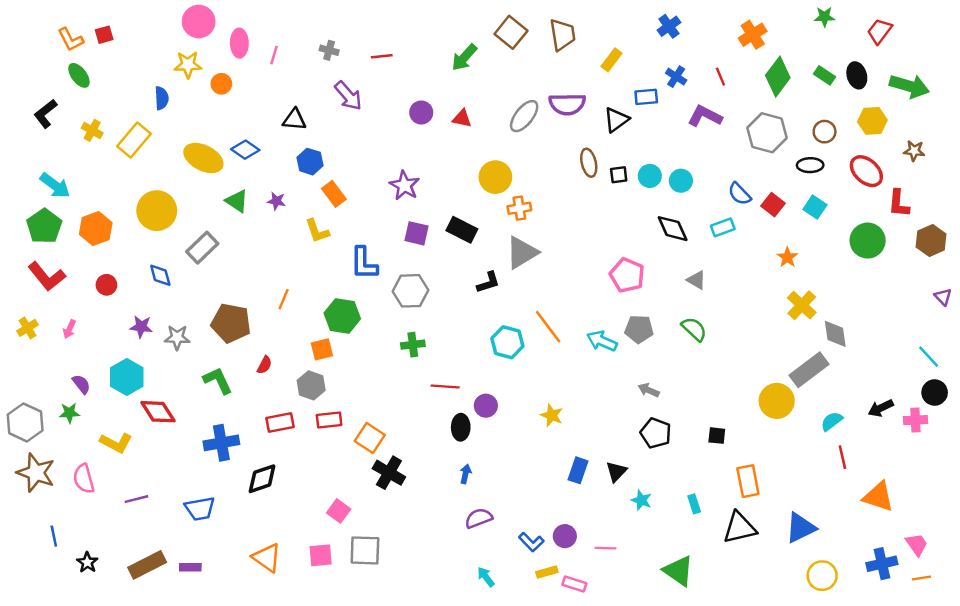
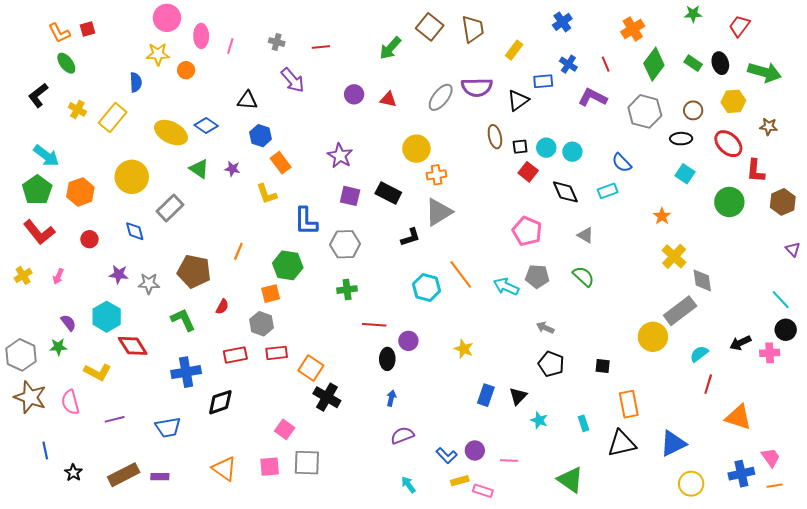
red square: (773, 205) -> (528, 172), moved
red line: (842, 457) -> (708, 384), turned 30

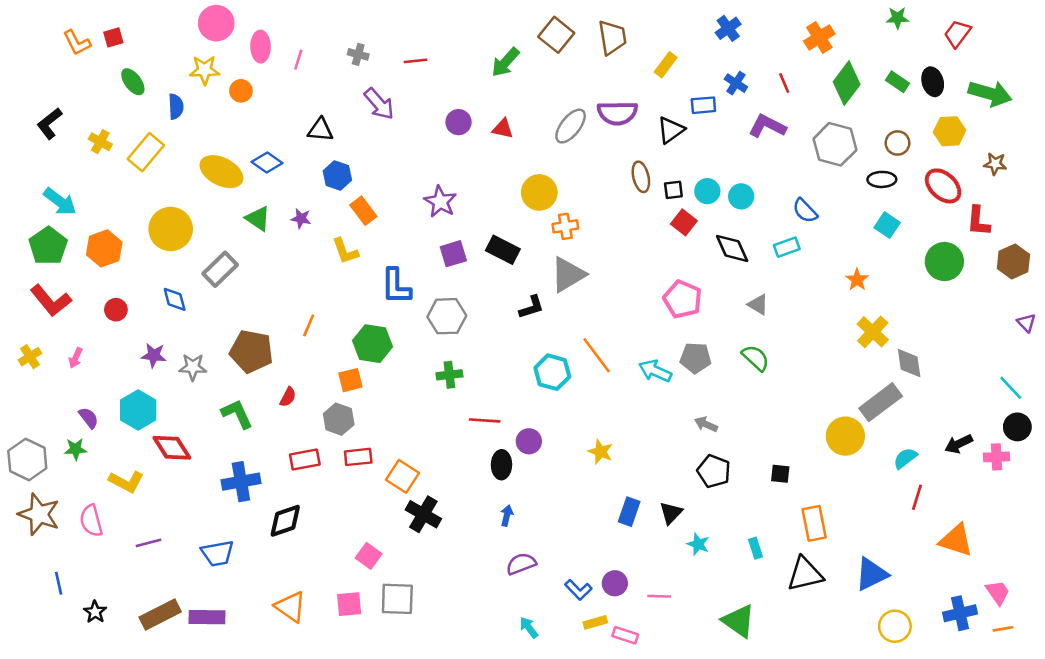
green ellipse: (66, 63) -> (133, 82), moved
purple square: (350, 196) -> (453, 254), turned -30
purple rectangle: (160, 477) -> (207, 617), size x1.5

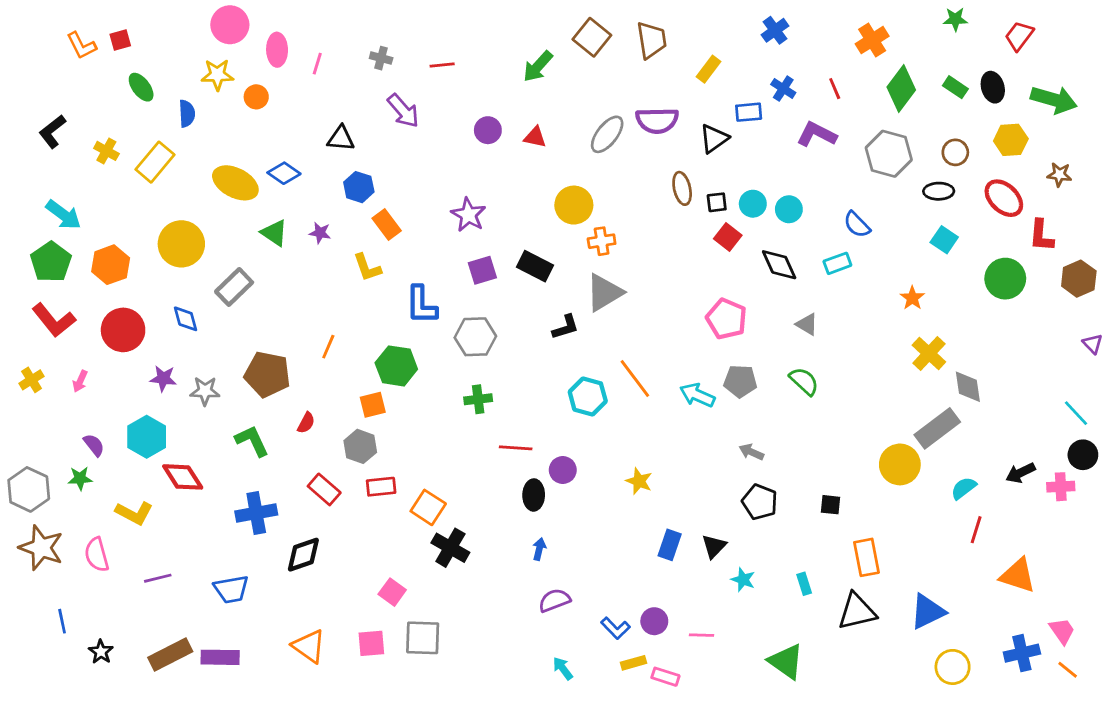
red circle: (116, 310) -> (123, 330), size x1.8
red rectangle: (305, 459) -> (324, 489), turned 52
orange line: (1003, 629) -> (1068, 670), turned 48

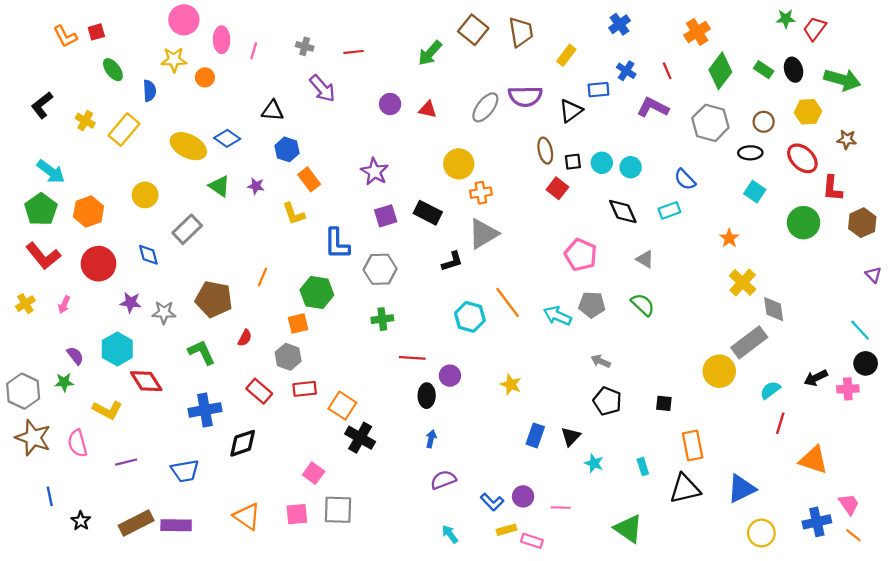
green star: (955, 19) -> (786, 19), moved
red square: (728, 237) -> (557, 188), moved
yellow circle: (181, 244) -> (145, 195), size x0.7

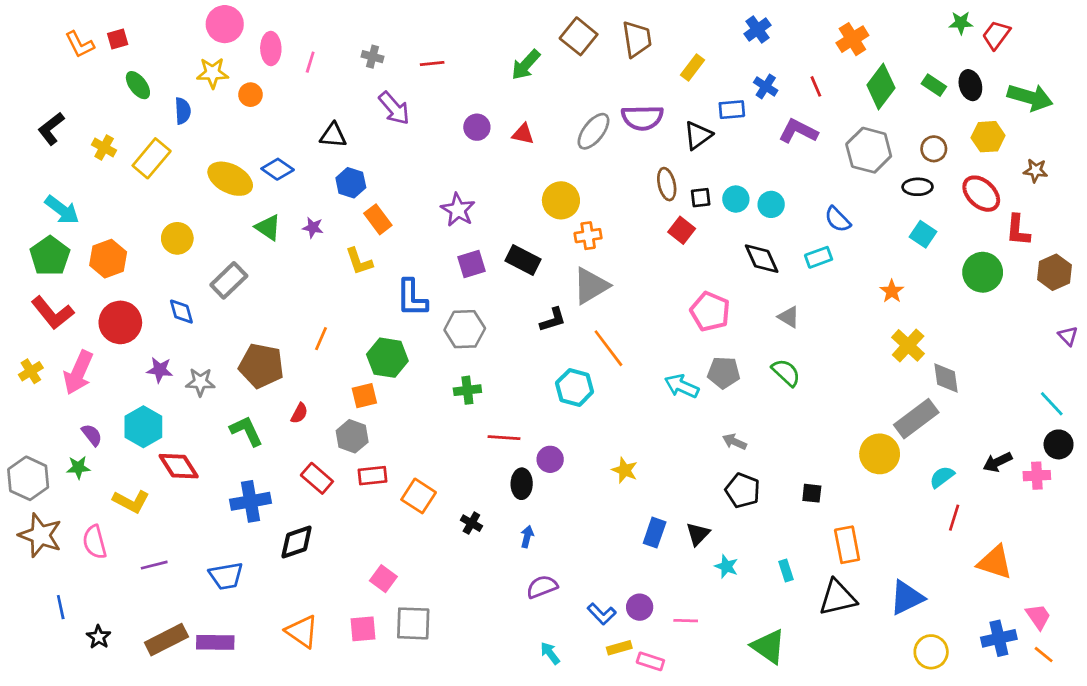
orange line: (508, 302) -> (608, 348), moved
pink arrow: (64, 305) -> (78, 373), size x2.0
black cross: (360, 438) -> (471, 523), moved, size x0.6

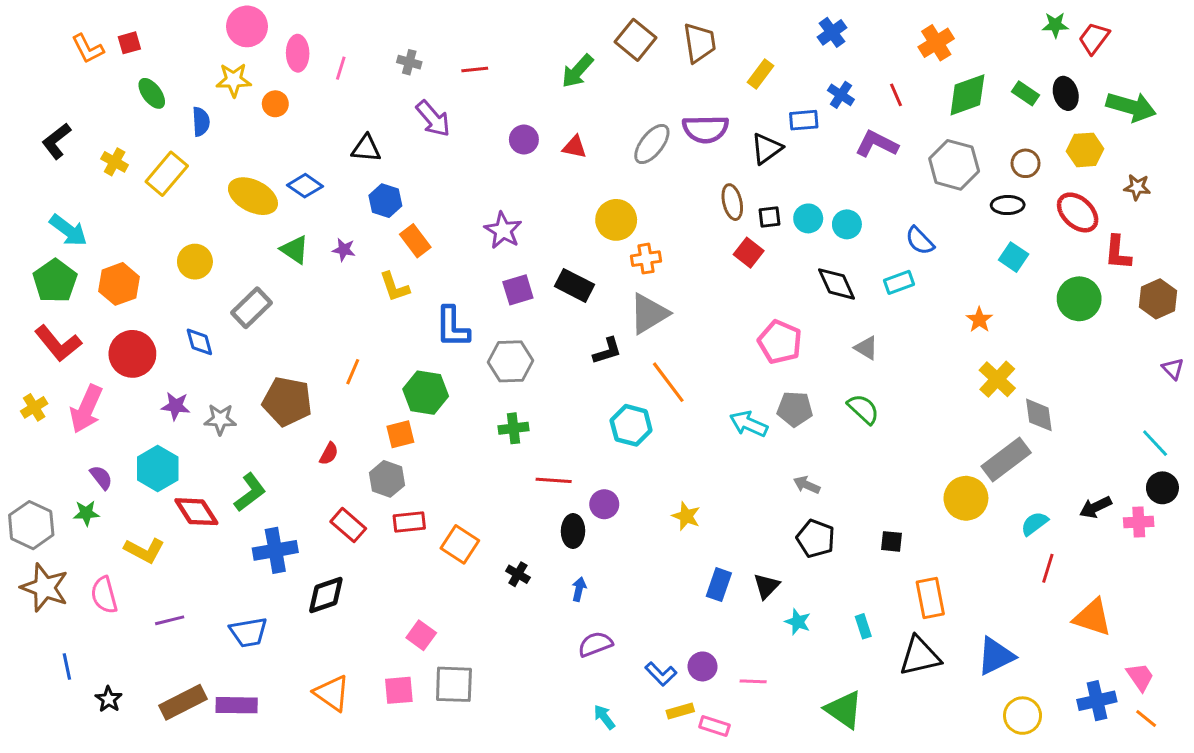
green diamond: (881, 86) -> (967, 95), turned 33
green L-shape: (246, 431) -> (250, 492), moved, turned 78

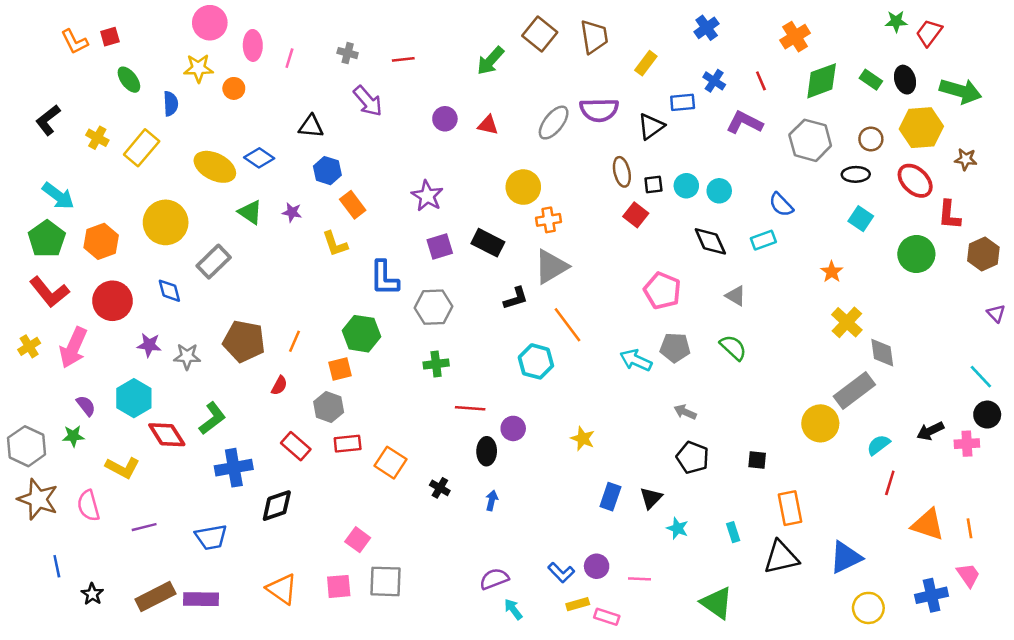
yellow hexagon: (1085, 150) -> (921, 128), size x1.4
yellow circle: (195, 262) -> (166, 222), size x1.5
orange line: (353, 372) -> (294, 341), moved
purple semicircle: (595, 644) -> (494, 579), moved
orange line: (1146, 719) -> (969, 528), moved, turned 42

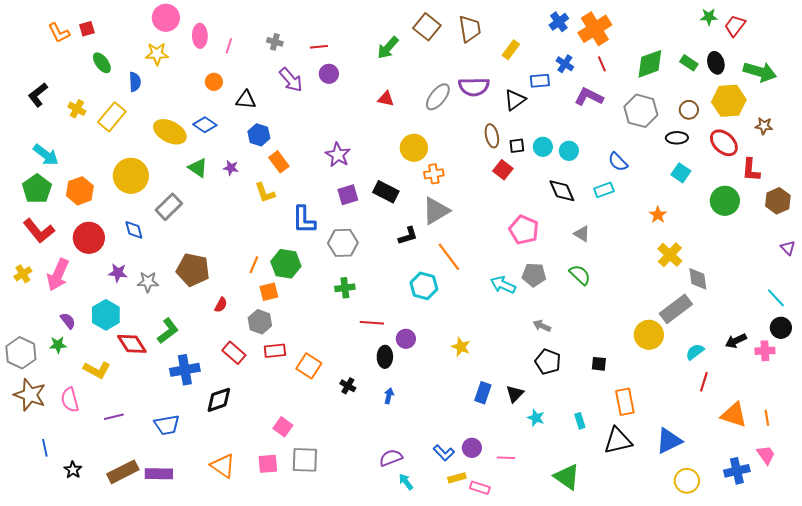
orange cross: (795, 37) -> (595, 29), moved, size x1.4
orange circle: (234, 88) -> (214, 82), moved
purple circle: (445, 119) -> (329, 74), moved
orange line: (294, 341) -> (254, 265), moved

